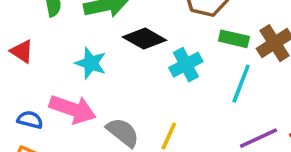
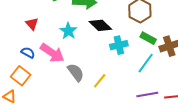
red triangle: (22, 51) -> (32, 24), moved

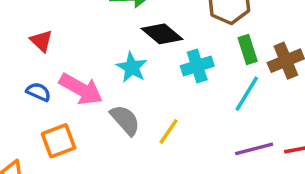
cyan star: (68, 31) -> (132, 67), moved
green rectangle: (148, 38) -> (248, 50), turned 49
orange square: (21, 76) -> (58, 141), moved, turned 36

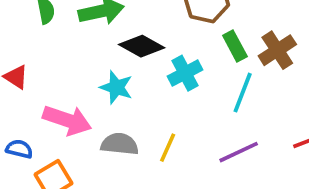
blue semicircle: (38, 92) -> (19, 149), moved
gray semicircle: (125, 120) -> (120, 144), turned -32
purple line: (254, 149) -> (239, 152), moved

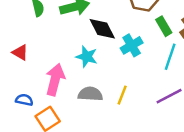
black diamond: (142, 46) -> (102, 29), turned 36
pink arrow: (67, 120) -> (55, 80), turned -92

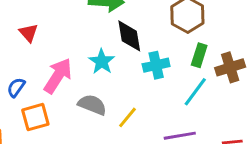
green rectangle: (164, 26) -> (199, 55), turned 30
blue semicircle: (24, 100) -> (16, 87), turned -84

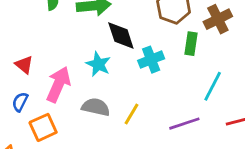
red triangle: (29, 33) -> (24, 65), moved
brown cross: (230, 67) -> (218, 19), moved
cyan line: (195, 92) -> (213, 86), moved

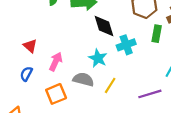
cyan star: (98, 64) -> (98, 58), moved
pink arrow: (58, 84) -> (56, 62), size x0.7
orange square: (43, 127) -> (56, 94), moved

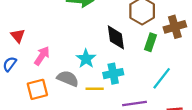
black diamond: (104, 26) -> (116, 37), moved
cyan cross: (126, 45) -> (113, 74), moved
yellow line: (110, 85) -> (95, 89), turned 49

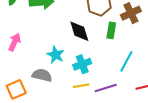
pink arrow: (42, 56) -> (15, 42), moved
yellow line: (95, 89) -> (81, 86), moved

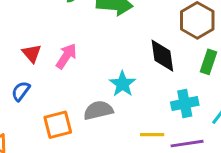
cyan cross: (82, 64) -> (185, 104), moved
gray semicircle: (42, 75) -> (98, 110), turned -36

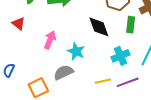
red triangle: (32, 53) -> (18, 24), moved
pink arrow: (66, 56) -> (50, 40), moved

